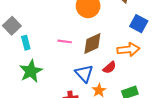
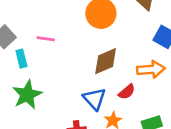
pink line: (65, 41) -> (46, 39), moved

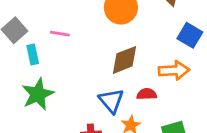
red semicircle: (127, 92) -> (147, 94), turned -144

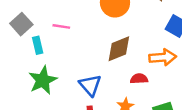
blue triangle: (111, 101) -> (90, 85), moved

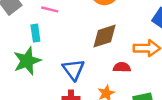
cyan rectangle: (38, 45) -> (35, 33), moved

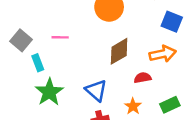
cyan rectangle: (35, 33) -> (38, 63), moved

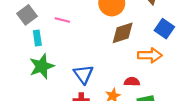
brown diamond: (119, 51) -> (123, 33), moved
red semicircle: (143, 78) -> (132, 82), moved

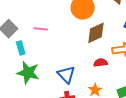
green star: (42, 66) -> (28, 73), turned -30
red semicircle: (132, 82) -> (101, 63), moved

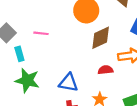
blue triangle: (66, 75) -> (68, 83), turned -36

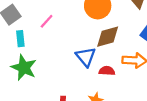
pink line: (41, 33) -> (47, 21), turned -64
blue triangle: (68, 83) -> (86, 57), moved, turned 30

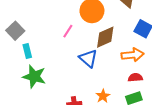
pink line: (47, 21) -> (68, 31), moved
red semicircle: (107, 71) -> (135, 77), moved

